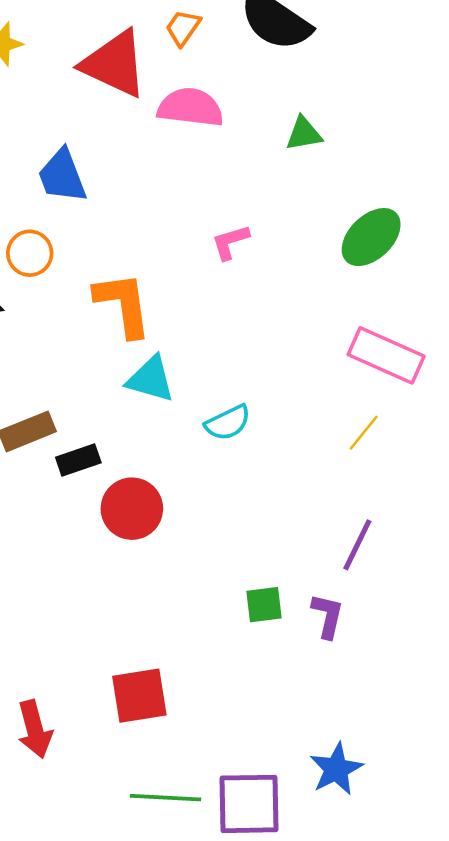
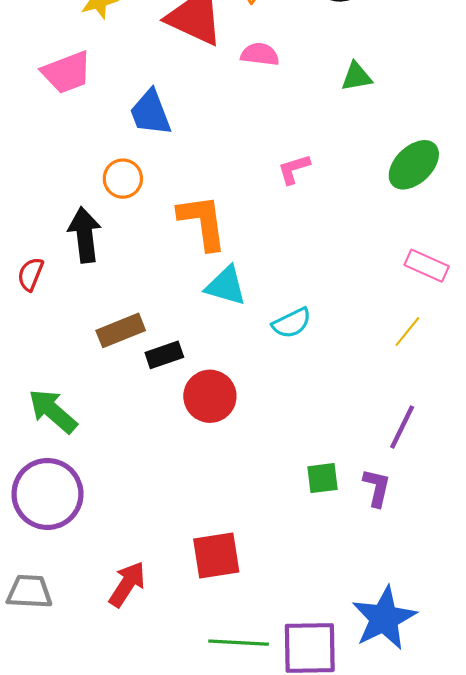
pink semicircle: (190, 107) -> (260, 54), size x0.7
pink rectangle: (386, 355) -> (427, 266), size x0.7
red arrow: (35, 729) -> (127, 584), turned -132
blue star: (336, 769) -> (384, 618), size x1.4

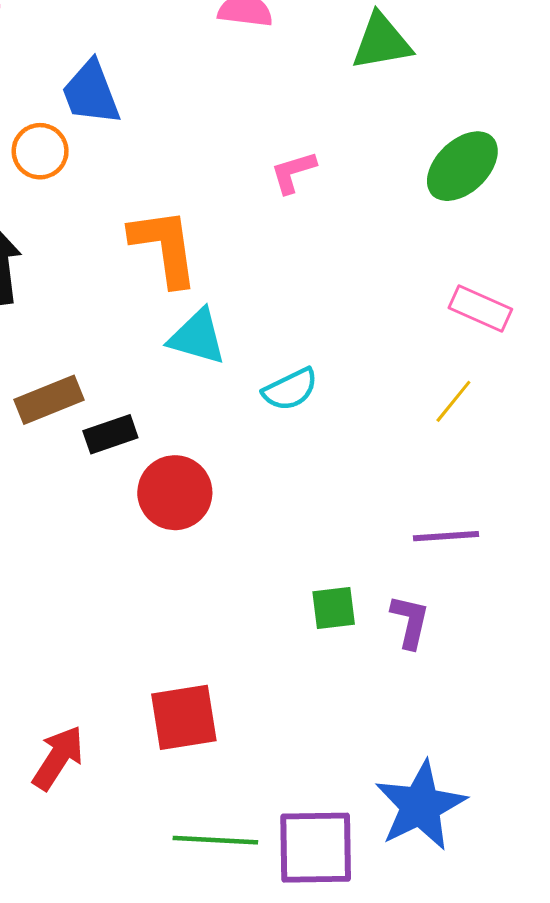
green triangle: (356, 77) -> (382, 42), size x1.4
orange circle: (123, 179) -> (40, 151), moved
purple line: (402, 427) -> (446, 536), turned 60

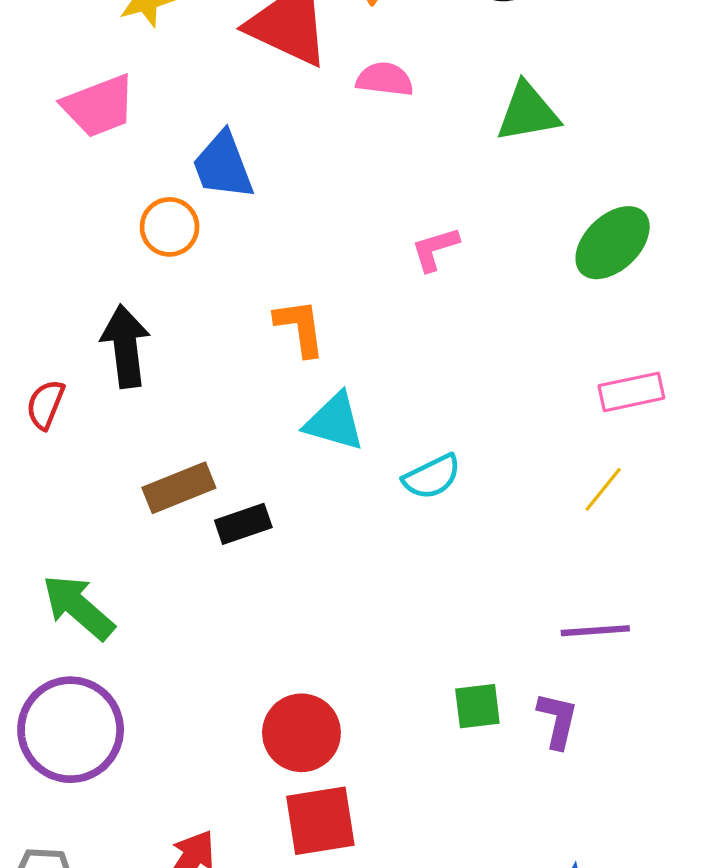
orange L-shape: (164, 247) -> (300, 328), size x0.7
pink rectangle: (480, 308) -> (631, 392), turned -36
red circle: (175, 493) -> (301, 733), moved

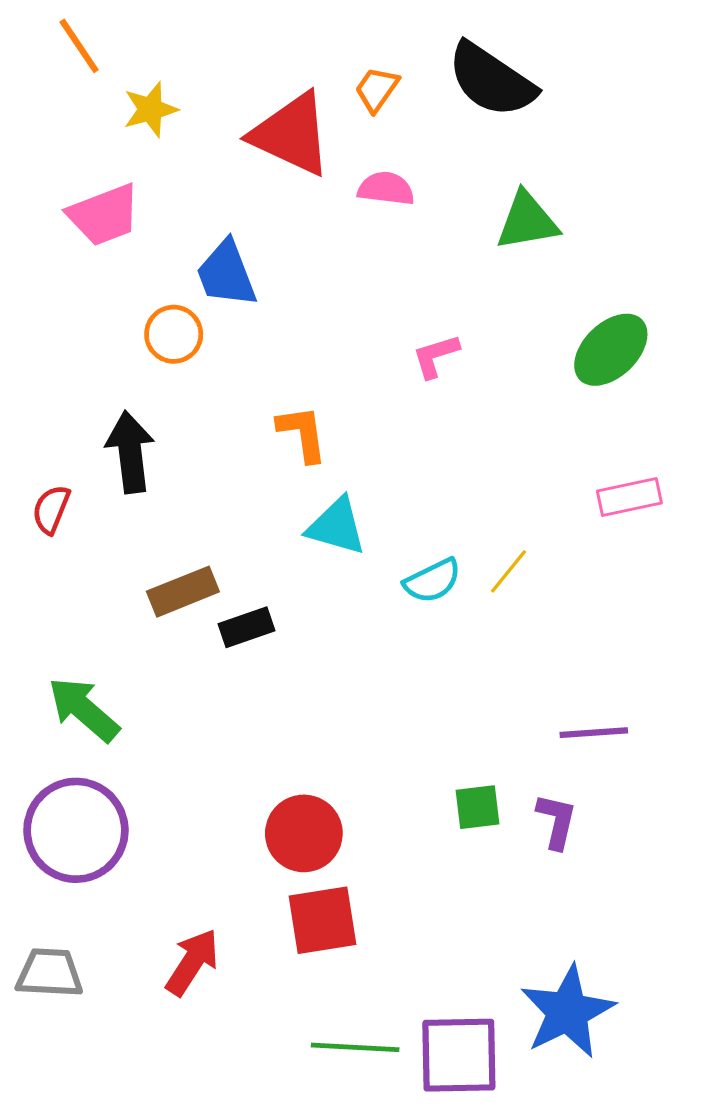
yellow line: (603, 489) -> (508, 571), moved

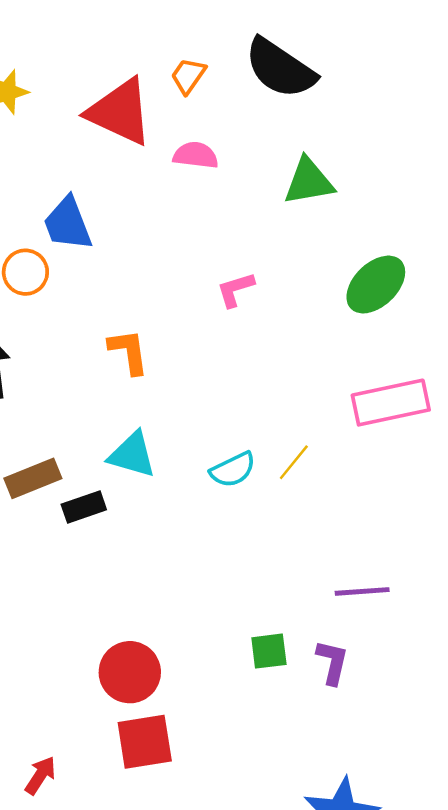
pink rectangle: (629, 497) -> (391, 403), size x1.5
cyan triangle: (336, 526) -> (132, 455), moved
red arrow: (192, 962) -> (40, 775), size x0.7

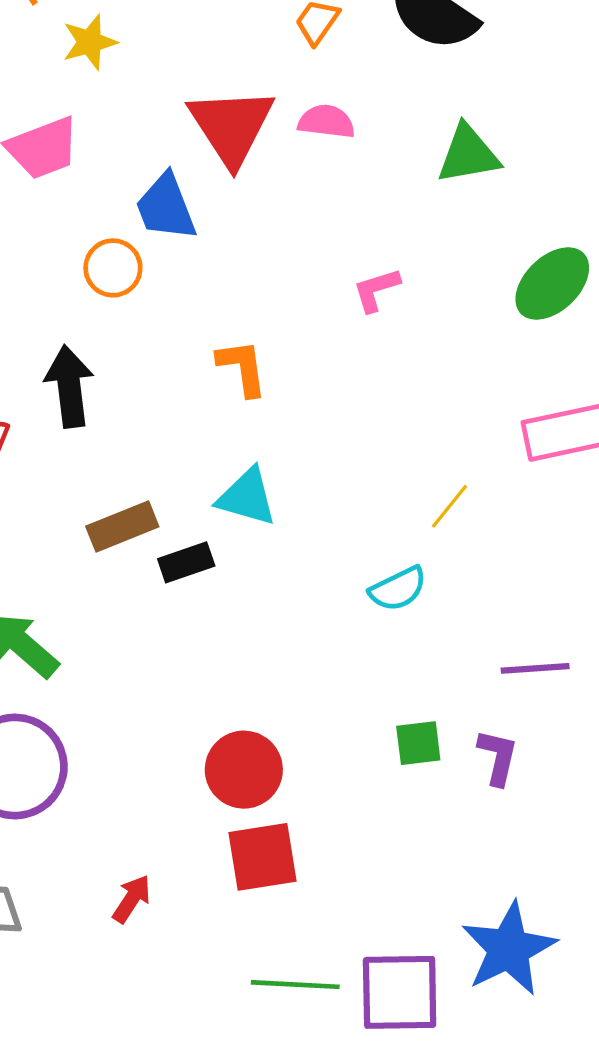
red triangle: (120, 112) -> (231, 126), moved, turned 32
cyan semicircle: (233, 470) -> (398, 589), moved

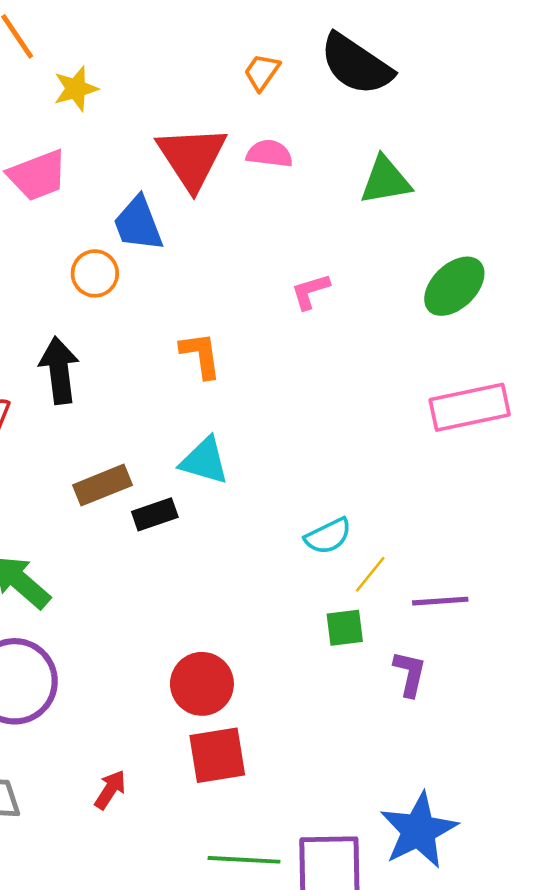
yellow line: (449, 506) -> (370, 574), moved
green square: (418, 743) -> (345, 628), moved

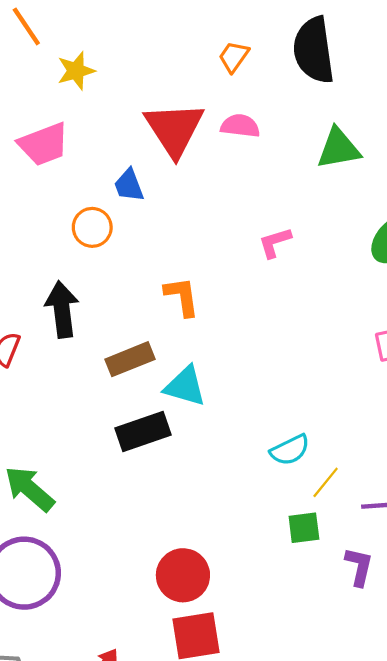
black semicircle: (356, 64) -> (314, 50), turned 48
blue trapezoid: (138, 224) -> (129, 185), size x0.7
brown rectangle: (103, 485) -> (130, 359), moved
black rectangle: (155, 514) -> (143, 432), size x1.4

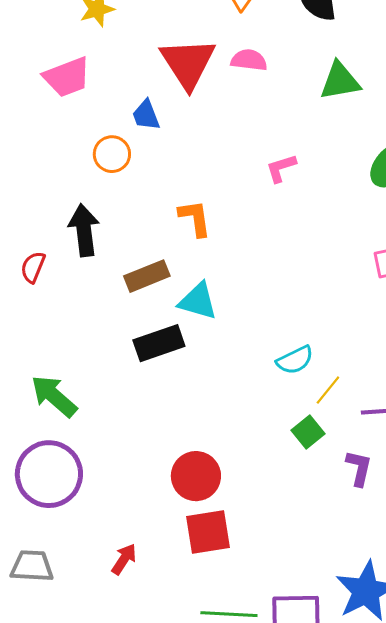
green square: (304, 528) -> (308, 432), turned -32

